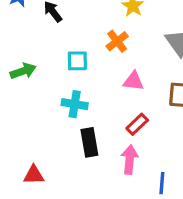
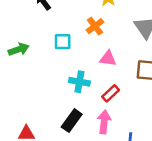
cyan cross: (75, 104) -> (79, 82), moved
black rectangle: (89, 142) -> (72, 121), moved, turned 45

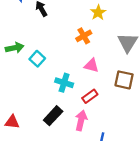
cyan square: (63, 42) -> (37, 59), moved, turned 35

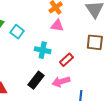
pink triangle: (91, 66) -> (57, 26), moved
pink arrow: (81, 120) -> (61, 82), turned -114

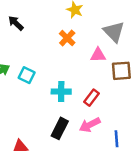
pink triangle: (57, 26) -> (98, 55), moved

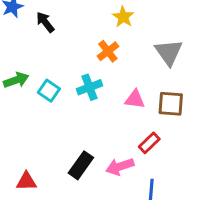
pink triangle: (98, 55) -> (135, 99), moved
cyan cross: (61, 92) -> (90, 87), moved, turned -30
red rectangle: (91, 98) -> (149, 143), moved

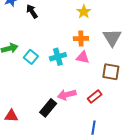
orange cross: (108, 51) -> (81, 39), moved, turned 32
pink triangle: (135, 99) -> (83, 57), moved
pink arrow: (120, 167) -> (67, 95), moved

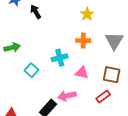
cyan square: (31, 57) -> (31, 70), moved
pink triangle: (83, 57) -> (82, 73), moved
red rectangle: (95, 97) -> (103, 97), moved

